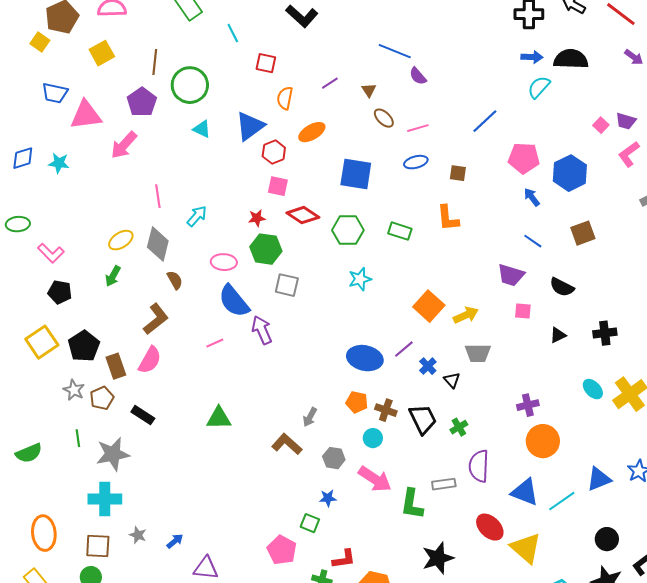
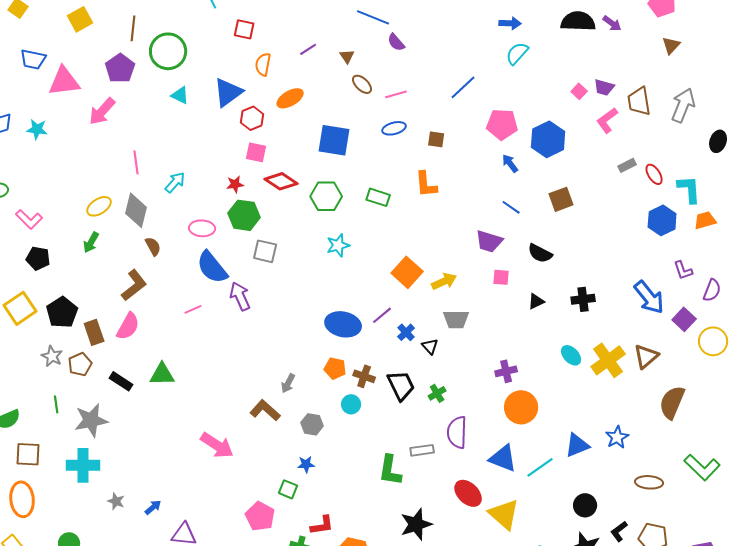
black semicircle: (571, 59) -> (578, 21), moved
green triangle: (219, 418) -> (162, 374), moved
pink arrow: (375, 479) -> (217, 445), moved
brown square: (98, 546) -> (28, 454), moved

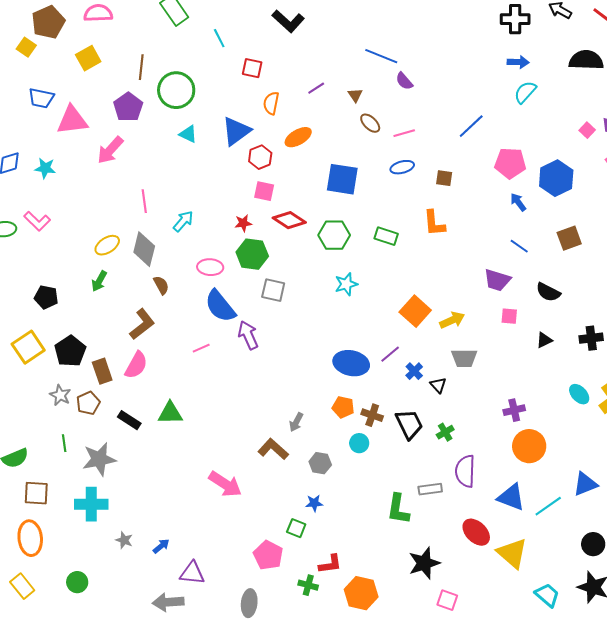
pink L-shape: (29, 219) -> (37, 221), moved

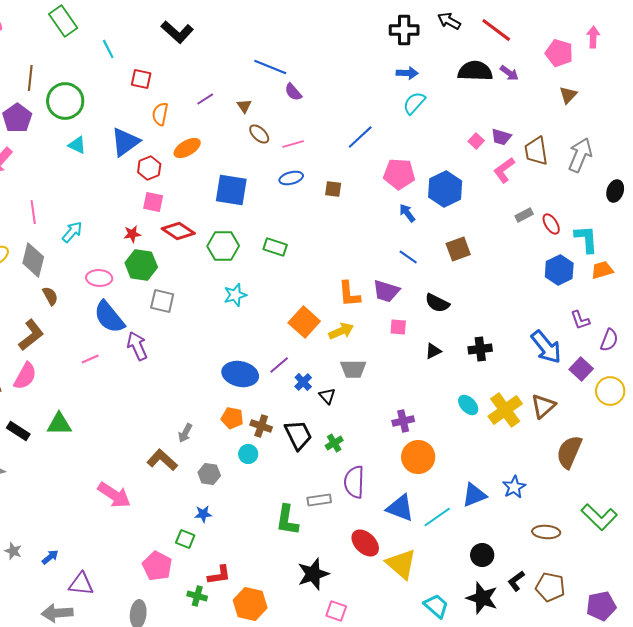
orange L-shape: (434, 223) -> (349, 294), moved

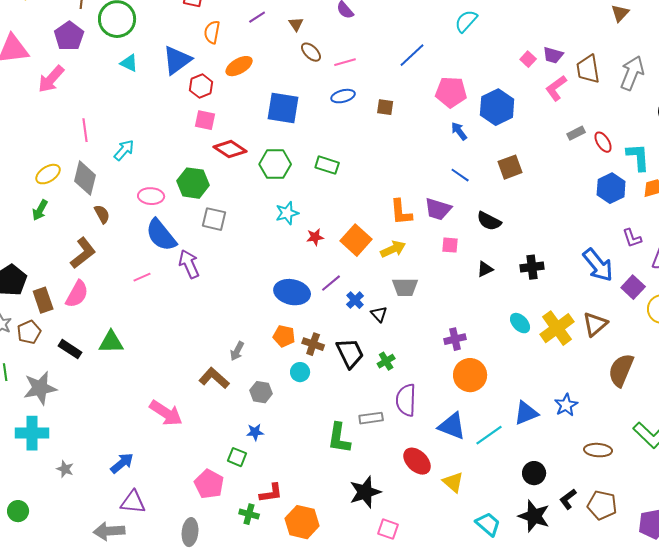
red star: (132, 234) -> (315, 237), moved
blue arrow: (50, 557) -> (122, 463), moved, size x1.4
yellow triangle: (401, 564) -> (453, 482), size x0.7

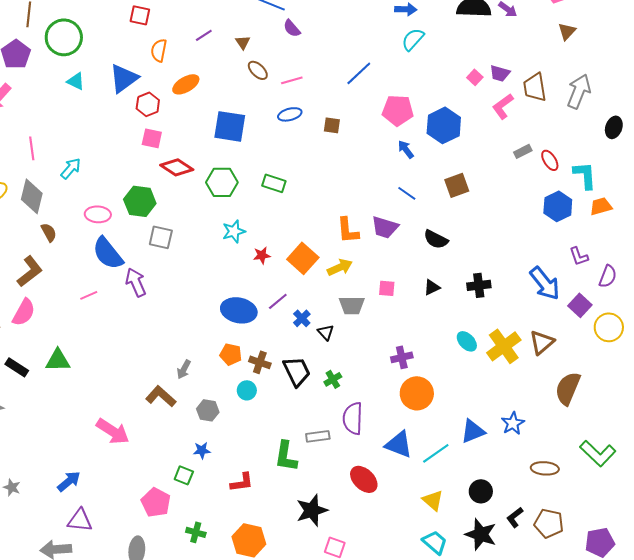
pink square: (450, 245) -> (387, 288), moved
yellow triangle: (453, 482) -> (433, 500), moved
red L-shape: (271, 493) -> (242, 482), moved

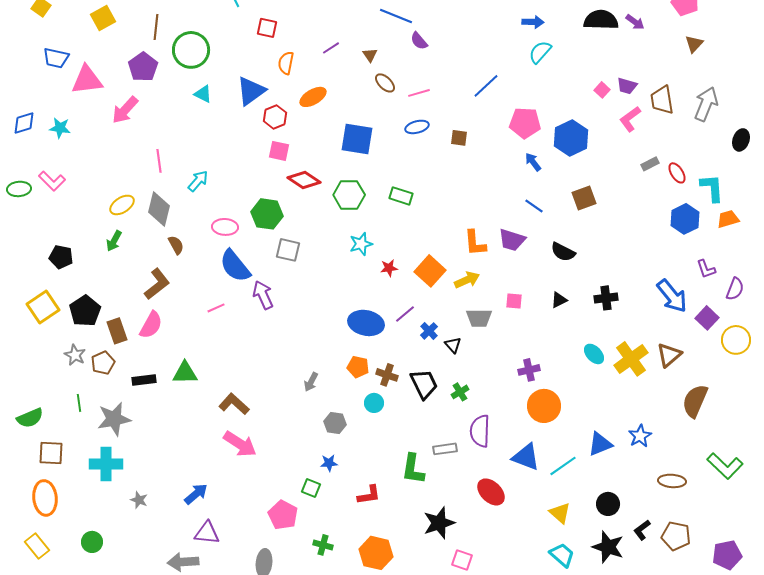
black rectangle: (17, 367) -> (144, 380), turned -40
brown L-shape: (161, 396) -> (234, 404), moved

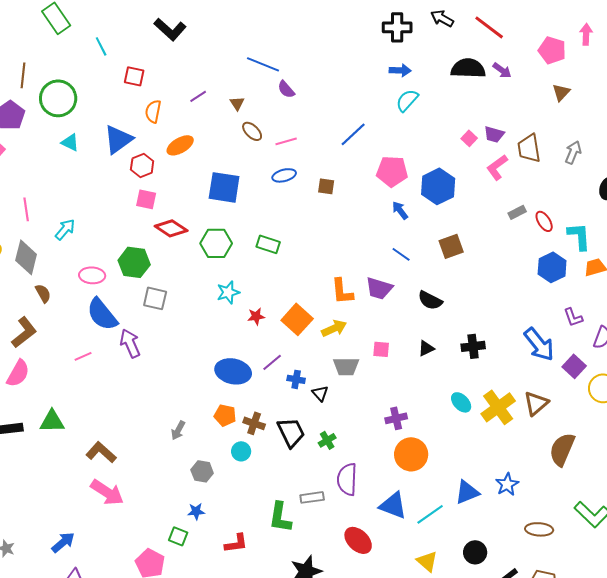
gray arrow: (706, 104) -> (573, 152), size x0.7
blue cross: (429, 331) -> (296, 379), turned -36

